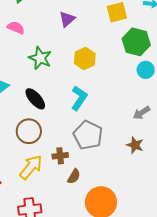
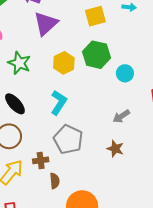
purple triangle: (67, 19) -> (46, 24), size x1.5
green hexagon: (136, 42) -> (96, 55), moved
brown semicircle: (74, 176) -> (55, 181), turned -35

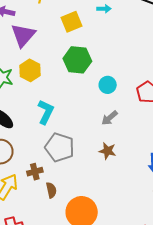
yellow hexagon: (64, 63) -> (30, 70), moved
cyan circle: (125, 73) -> (108, 85), moved

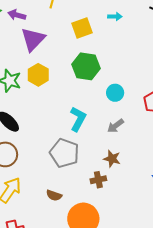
cyan L-shape: (46, 112) -> (78, 119), moved
brown cross: (35, 172) -> (98, 180), moved
brown semicircle: (51, 190) -> (54, 195), turned 119

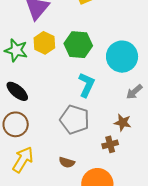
green hexagon: (86, 66) -> (78, 45), moved
cyan circle: (115, 93) -> (122, 57), size x1.8
gray arrow: (116, 126) -> (134, 92), moved

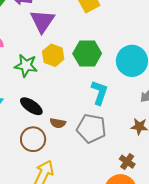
brown cross: (110, 144) -> (127, 162), moved, turned -35
brown semicircle: (67, 162) -> (58, 123), moved

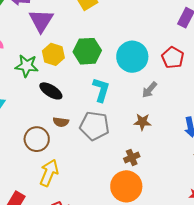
black ellipse: (31, 106) -> (51, 91), moved
brown cross: (127, 162) -> (132, 157), turned 35

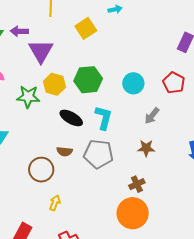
cyan circle: (132, 57) -> (133, 83), size x0.7
black ellipse: (51, 91) -> (71, 118), moved
yellow arrow: (49, 173) -> (55, 203), size x0.6

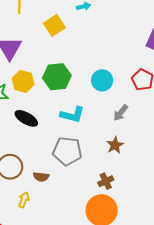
black ellipse: (71, 118) -> (26, 118), moved
cyan L-shape: (104, 118) -> (72, 115), turned 90
brown star: (146, 148) -> (115, 145), turned -30
brown semicircle: (65, 151) -> (41, 177), moved

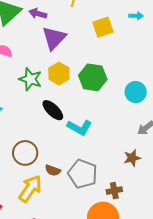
cyan L-shape: (72, 115) -> (79, 127), moved
gray pentagon: (67, 151) -> (83, 174), moved
yellow arrow: (24, 200) -> (30, 189), size x1.8

